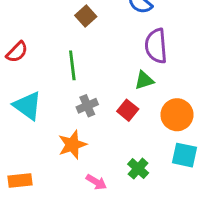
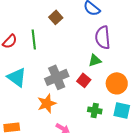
green line: (72, 65) -> (34, 39), moved
gray cross: (87, 106) -> (57, 77), size x1.6
green cross: (138, 169) -> (95, 110), moved, turned -32

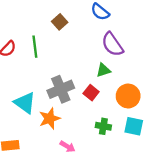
purple semicircle: (103, 37) -> (112, 44), turned -30
cyan triangle: (17, 77) -> (25, 103), moved

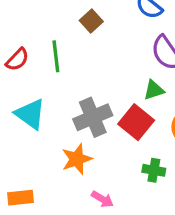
red square: (91, 93) -> (136, 122), size x1.5
cyan triangle: (25, 103) -> (30, 114), moved

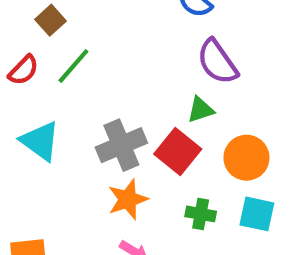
brown square: (91, 21) -> (51, 20), moved
green line: (56, 56) -> (73, 66), turned 48
orange star: (77, 159) -> (128, 199), moved

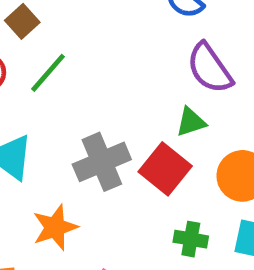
orange star: (128, 199) -> (55, 227), moved

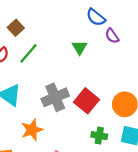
purple semicircle: (210, 68) -> (112, 36), moved, size x0.6
green triangle: (191, 122) -> (80, 47), moved, turned -42

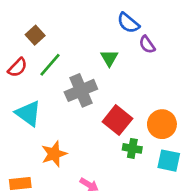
gray cross: (55, 97) -> (81, 90), moved
green cross: (99, 136) -> (132, 148), moved

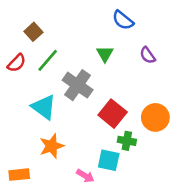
purple semicircle: (147, 45) -> (148, 55), moved
gray cross: (81, 90) -> (78, 85), turned -32
cyan triangle: (28, 113) -> (44, 107), moved
cyan square: (169, 161) -> (109, 160), moved

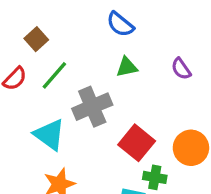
blue semicircle: (123, 20) -> (120, 24), moved
green triangle: (105, 54) -> (127, 67), turned 48
gray cross: (78, 85) -> (92, 107), turned 32

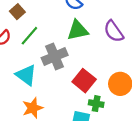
green triangle: (127, 67) -> (78, 30), size x1.5
purple semicircle: (181, 69) -> (114, 31), size x1.5

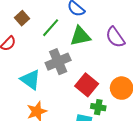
green line: (29, 36) -> (51, 28), moved

